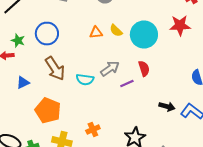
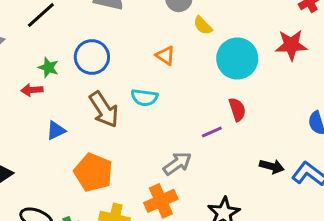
yellow semicircle: (116, 30) -> (203, 26), moved
orange triangle: (96, 32) -> (165, 56), turned 40
gray arrow: (110, 68) -> (177, 163), moved
cyan semicircle: (85, 80) -> (144, 97), moved
orange cross: (93, 130) -> (161, 201), size x1.5

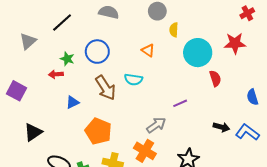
yellow semicircle: (203, 26) -> (174, 30), turned 48
red semicircle: (237, 109) -> (215, 78), moved
orange cross: (161, 201) -> (145, 151), turned -35

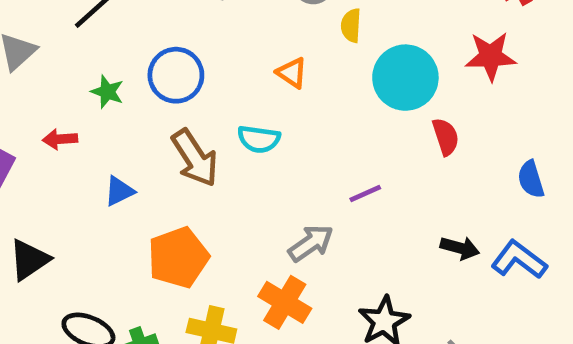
red arrow: (56, 74) -> (60, 139), moved
orange pentagon: (98, 131) -> (178, 257), turned 30

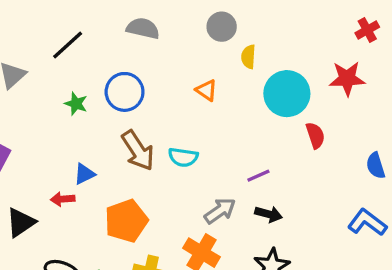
red arrow: (60, 139) -> (63, 199), moved
cyan semicircle: (259, 139) -> (183, 157), moved
black arrow: (460, 248) -> (268, 214), moved

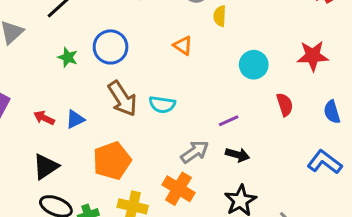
red star: (347, 79) -> (313, 56), moved
cyan circle: (287, 94) -> (254, 65), moved, size x0.7
red semicircle: (315, 135) -> (285, 105), moved
red arrow: (63, 199) -> (44, 118), moved, turned 30
black triangle: (21, 222) -> (46, 167), moved

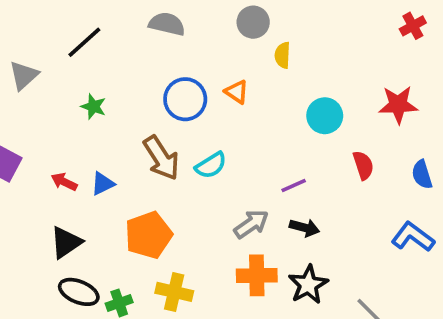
blue circle: (111, 47) -> (185, 99), moved
cyan semicircle: (162, 105) -> (211, 165), turned -40
orange cross: (178, 189) -> (257, 275), moved, turned -32

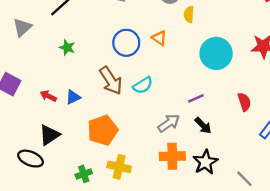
cyan circle: (325, 116) -> (216, 53), size x1.4
red semicircle: (363, 165) -> (244, 102), moved
black arrow: (305, 228) -> (203, 126), turned 30
black ellipse: (79, 292) -> (31, 159), moved

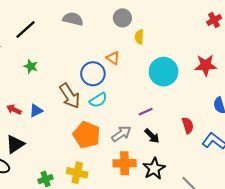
blue circle: (126, 43) -> (93, 74), moved
red semicircle: (244, 102) -> (188, 125), moved
orange pentagon: (103, 130) -> (87, 135), moved, turned -30

